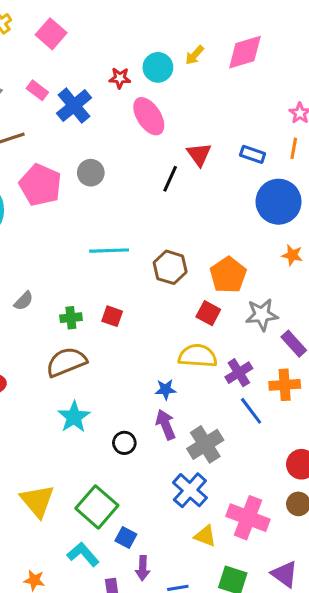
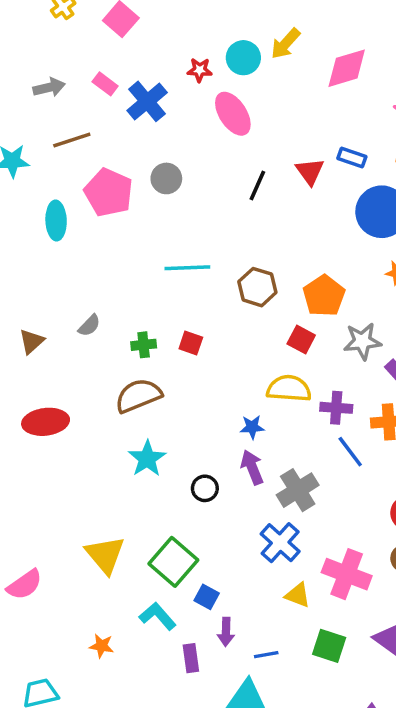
pink diamond: (245, 52) -> (347, 68), moved
yellow arrow: (195, 55) -> (285, 44), size x1.4
red triangle: (199, 154) -> (310, 171), moved
purple cross: (239, 373) -> (336, 408), turned 36

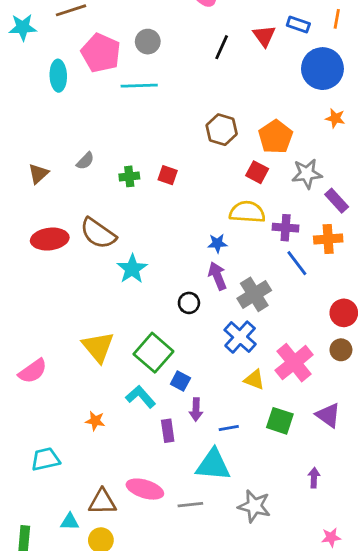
cyan line: (187, 268) -> (139, 86), moved
brown semicircle: (138, 396) -> (98, 233), moved, turned -123
black circle: (205, 488) -> (189, 303), moved
pink cross: (347, 574) -> (294, 363), turned 30

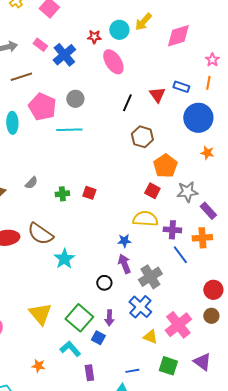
brown hexagon: (222, 130) -> (142, 137), moved
purple arrow: (196, 409) -> (109, 318), moved

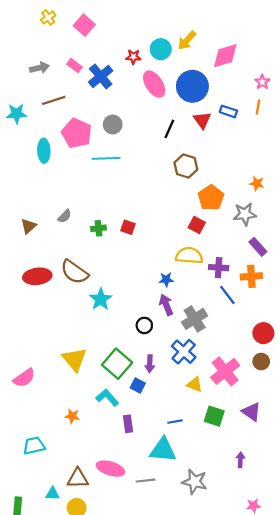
blue circle: (198, 118) -> (192, 86), moved
gray star: (187, 192) -> (245, 214), moved

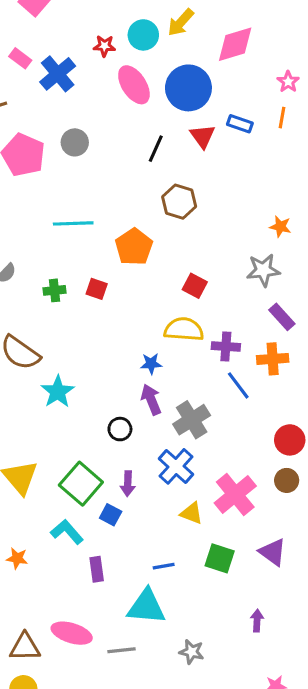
cyan line: (106, 158) -> (73, 223), moved
orange pentagon: (211, 198) -> (134, 247), moved
gray star: (195, 482) -> (192, 652), size x0.7

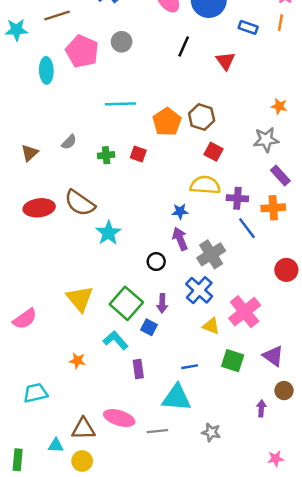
red triangle: (202, 136) -> (225, 61), moved
brown hexagon: (179, 202) -> (202, 117), moved
brown circle: (287, 480) -> (284, 391), moved

